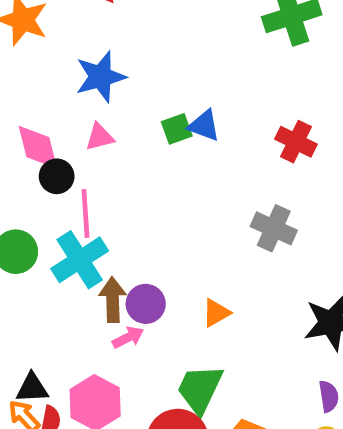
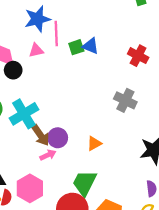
pink line: (85, 214) -> (56, 34), moved
brown arrow: (113, 300) -> (41, 135), turned 145

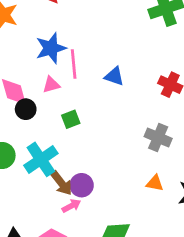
green square: (76, 47) -> (71, 119), moved
orange triangle: (94, 143) -> (155, 183), moved, turned 42

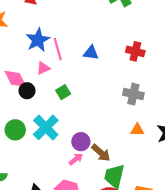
brown arrow: (61, 183) -> (101, 153), moved

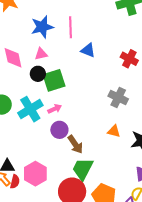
pink line: (58, 49) -> (70, 27), moved
black circle: (27, 91) -> (38, 74), moved
green square: (63, 92) -> (54, 80), size x1.6
pink arrow: (76, 159) -> (55, 109), moved

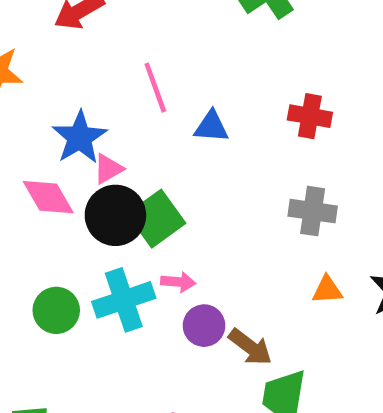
blue star: (42, 27) -> (80, 137), moved
black circle: (38, 74) -> (115, 215), size x1.6
cyan cross: (30, 109) -> (124, 300), turned 30
pink arrow: (55, 109) -> (178, 282), turned 48

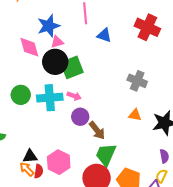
red cross: (310, 116) -> (147, 27), moved, size x1.4

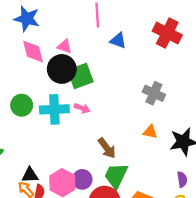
blue star: (49, 26) -> (27, 19), moved, turned 30
pink triangle: (57, 42) -> (65, 46), turned 32
purple circle: (80, 117) -> (82, 179), moved

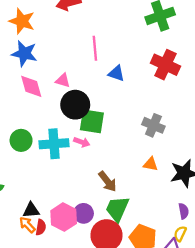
black circle: (62, 69) -> (75, 105), moved
green square: (80, 76) -> (92, 121), moved, turned 30

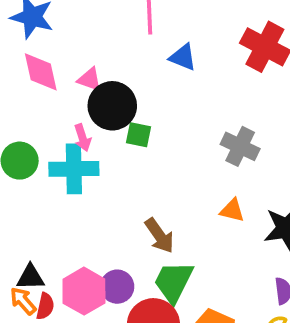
pink triangle: (63, 80) -> (89, 79), moved
green square: (92, 121) -> (138, 135), size x0.6
pink arrow: (82, 142) -> (82, 138), moved, turned 49

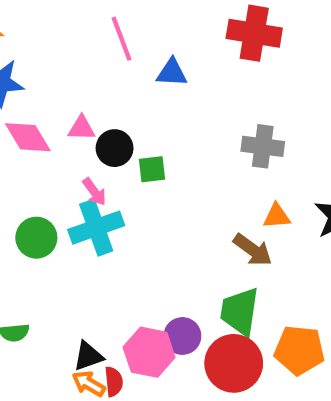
black circle: (112, 106) -> (115, 148), size x0.7
brown arrow: (159, 236) -> (253, 250), moved

